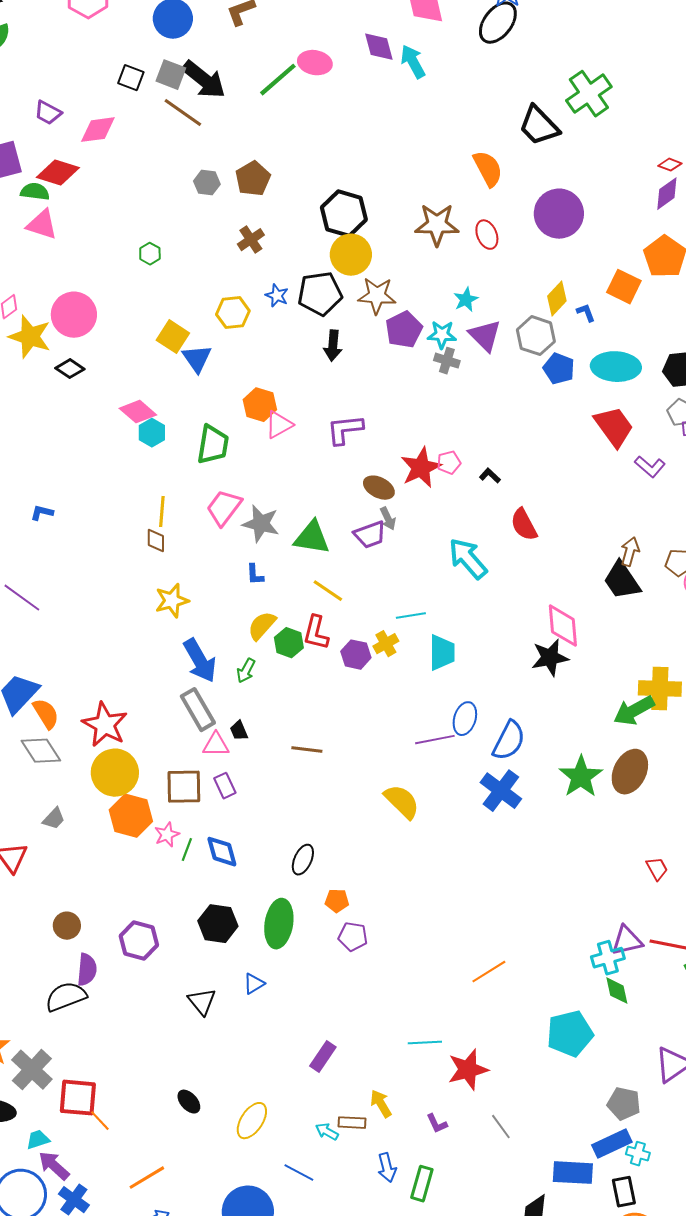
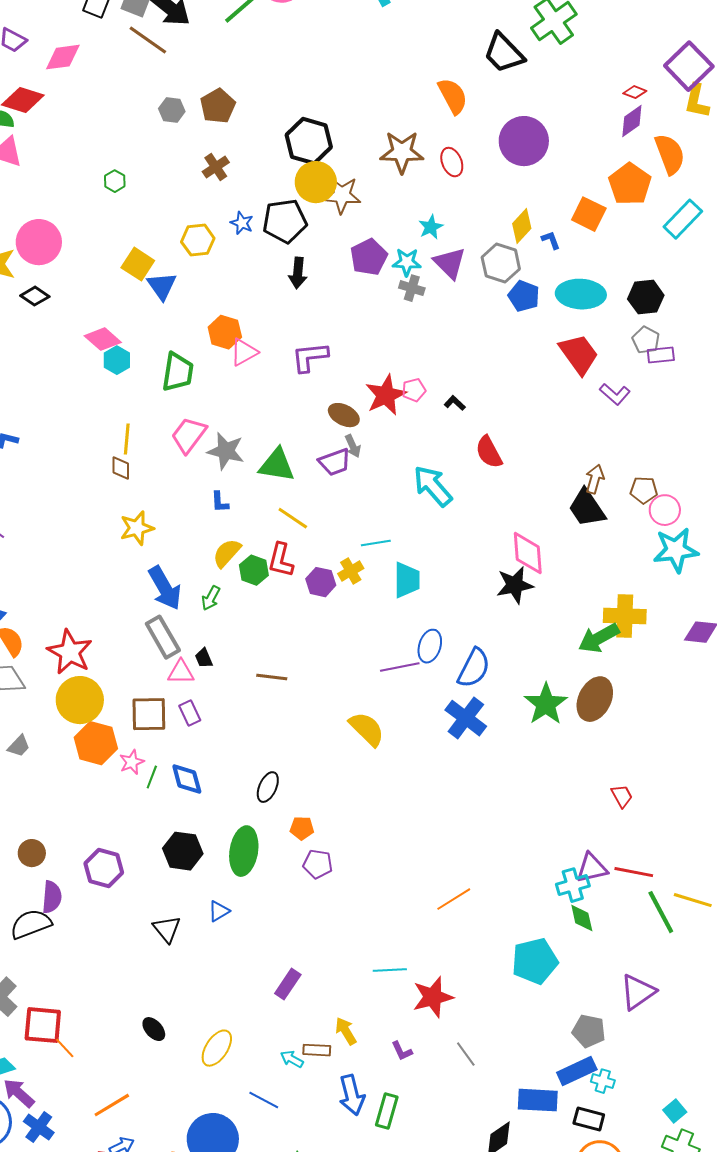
brown star: (377, 296) -> (342, 195), moved
blue arrow: (387, 1168) -> (352, 1095), size x1.4
black rectangle: (624, 1192) -> (589, 1119), turned -64

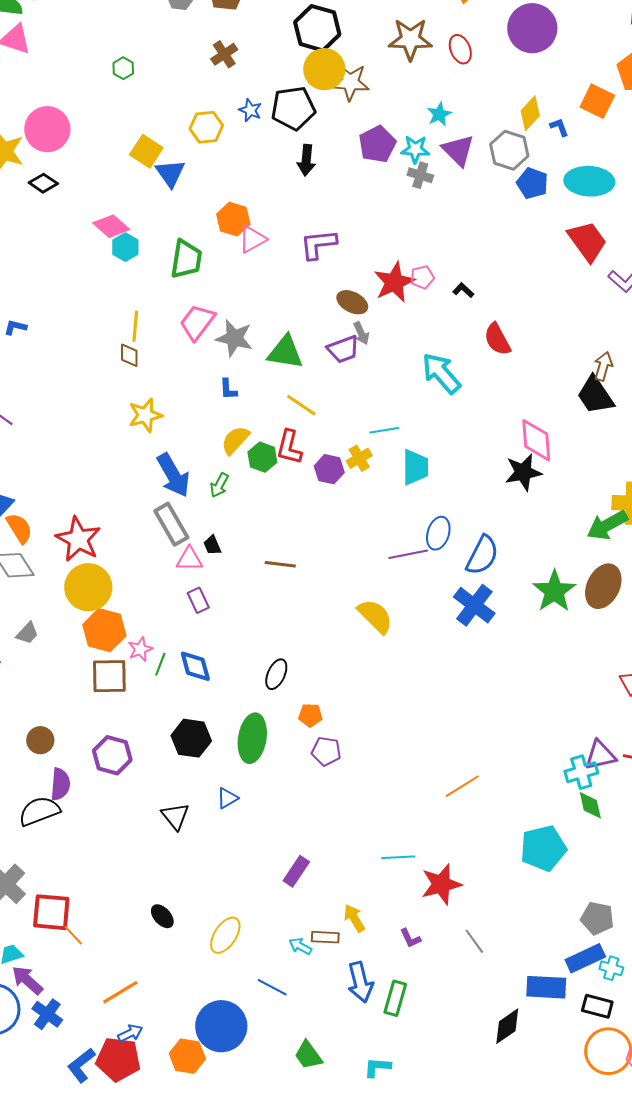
brown square: (149, 714) -> (109, 676), moved

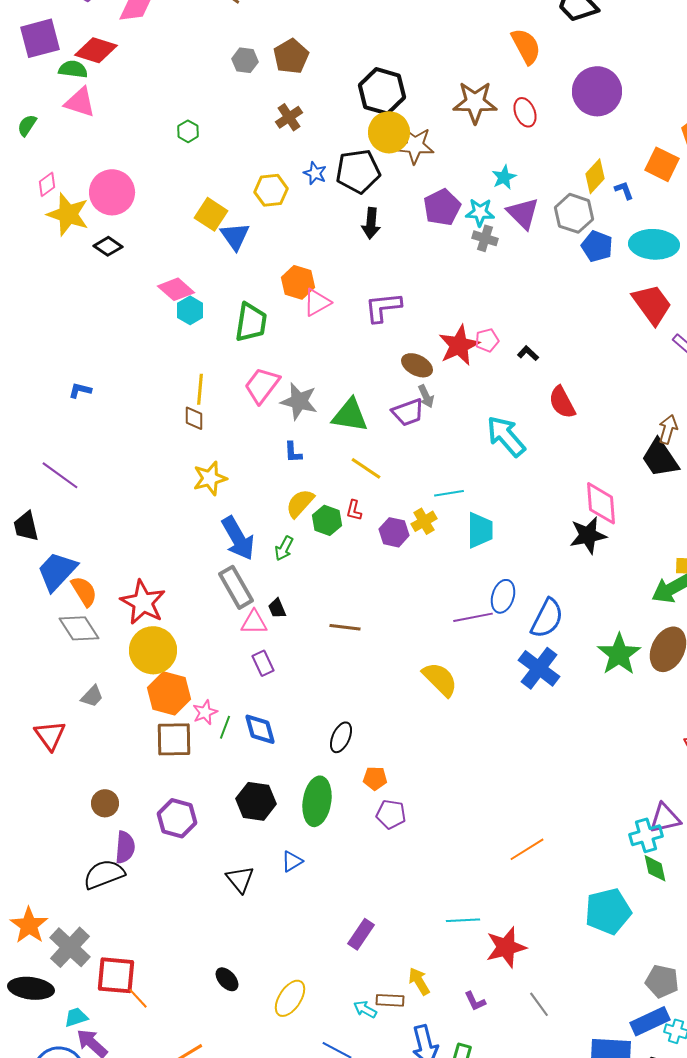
red L-shape: (289, 447) -> (354, 510), size x0.6

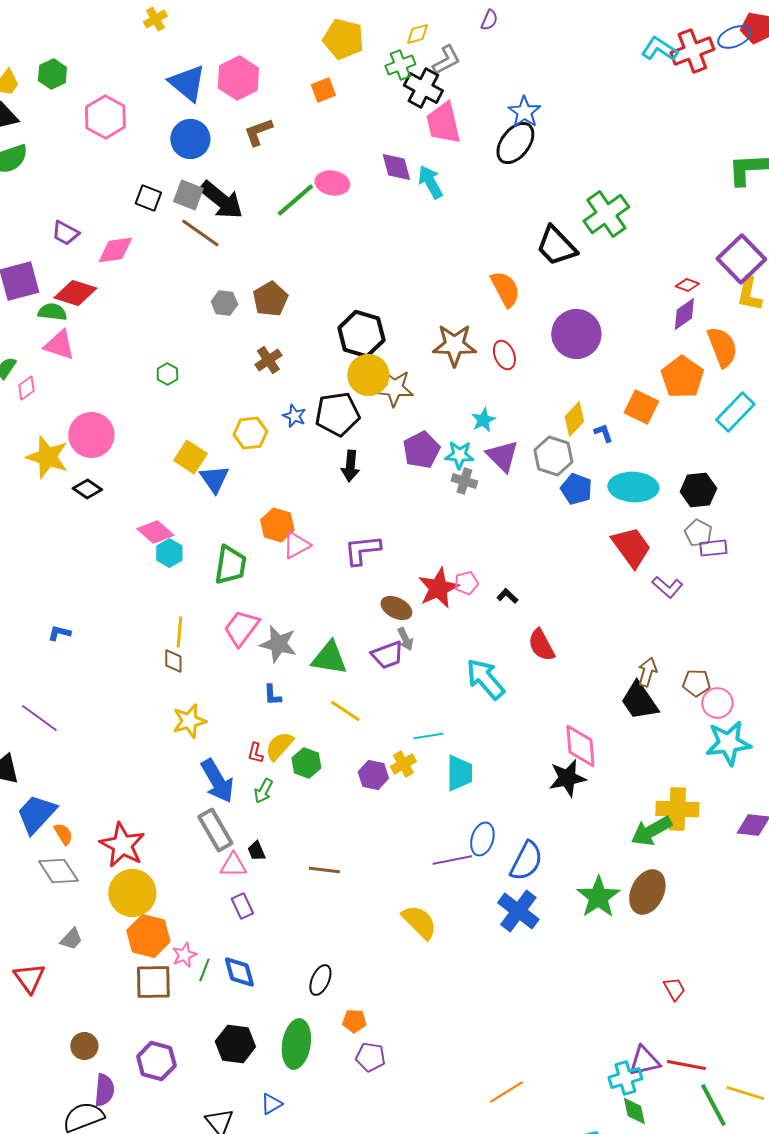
pink diamond: (47, 184) -> (26, 388), moved
red L-shape: (354, 510) -> (255, 753), moved
orange semicircle: (84, 591) -> (63, 834), size x0.7

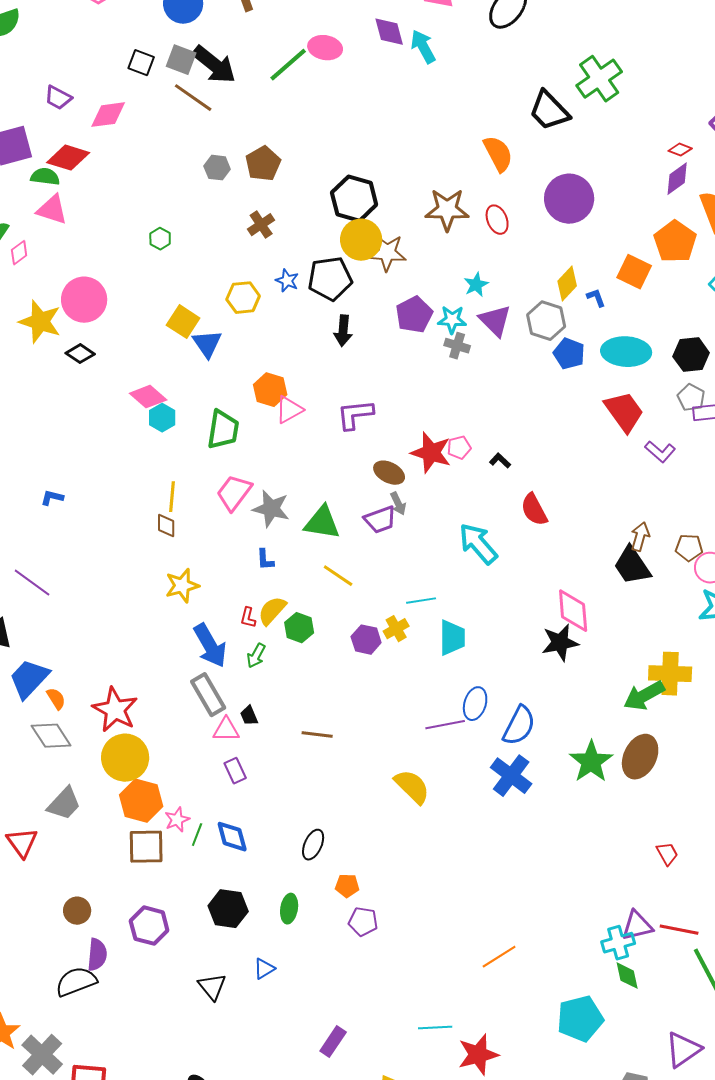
red star: (438, 588) -> (431, 453), turned -30
gray trapezoid: (71, 939) -> (64, 804), size x1.5
green ellipse: (296, 1044) -> (289, 909), size x0.6

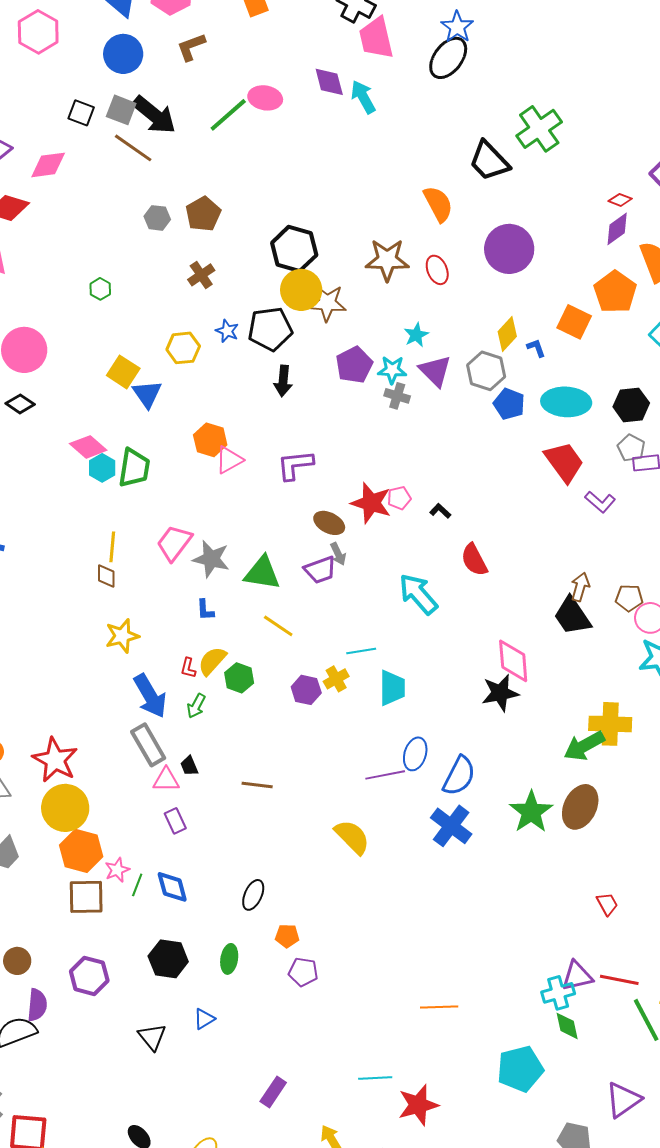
green trapezoid: (223, 430) -> (134, 468), moved
orange line: (499, 957) -> (439, 1007), turned 30

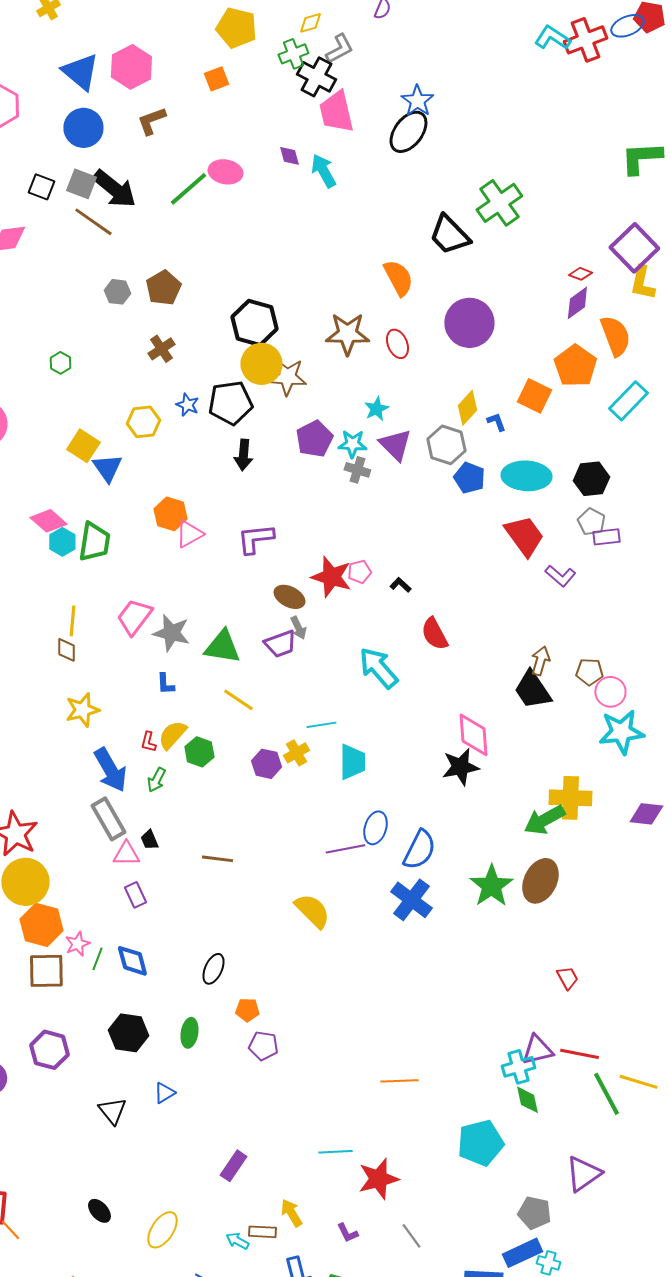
purple diamond: (329, 82) -> (289, 156), size x0.7

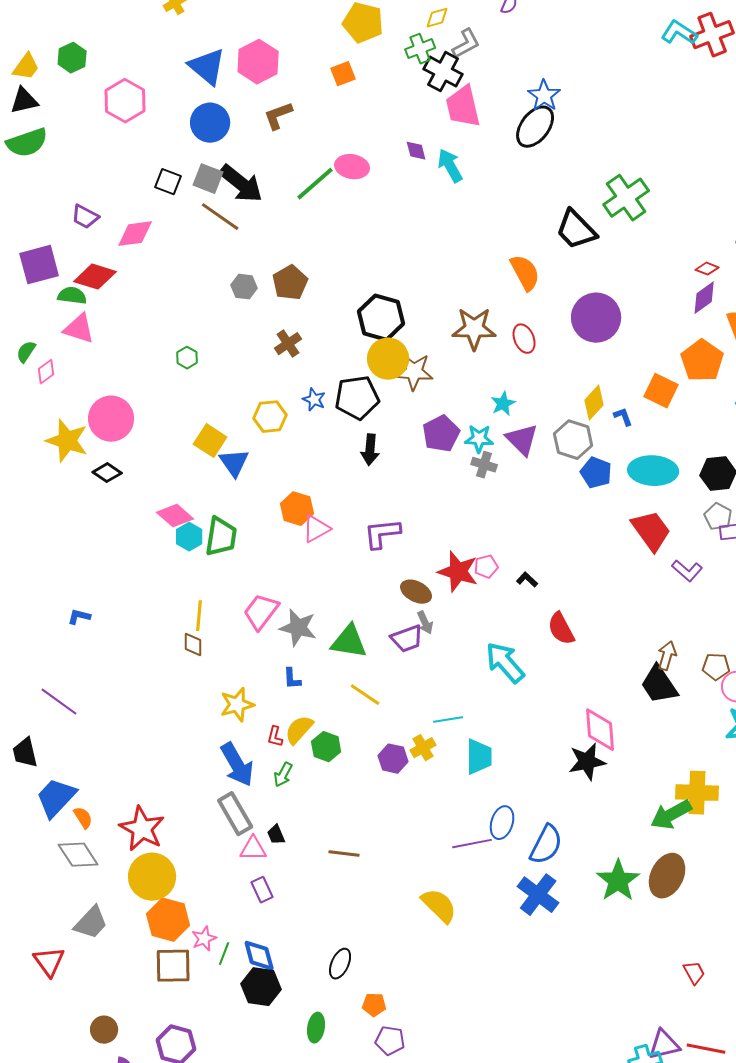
yellow star: (82, 710) -> (237, 705), moved
black hexagon: (128, 1033) -> (261, 987), moved

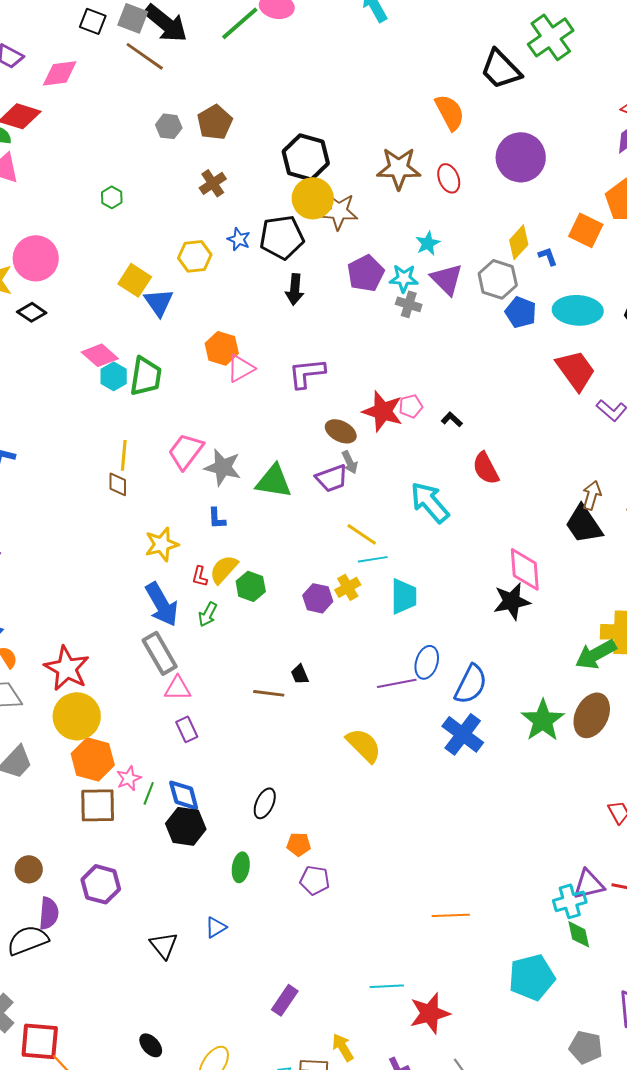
yellow line: (365, 695) -> (362, 534), moved
black trapezoid: (276, 835) -> (300, 674), moved

